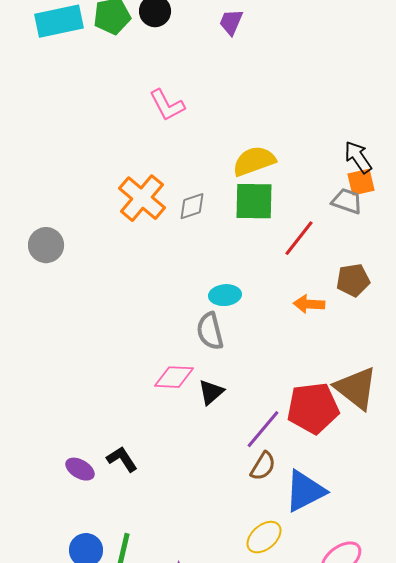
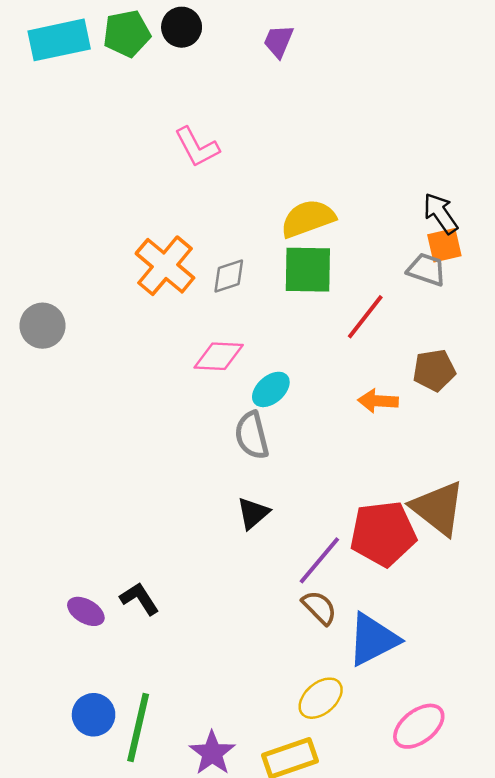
cyan ellipse: (225, 295) -> (271, 389), turned -36
pink diamond: (174, 377) -> (219, 356), moved
brown semicircle: (263, 466) -> (319, 608), turned -76

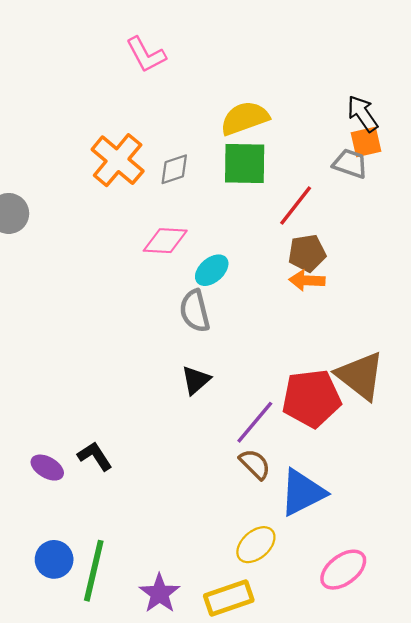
brown pentagon: (434, 370) -> (307, 253), moved

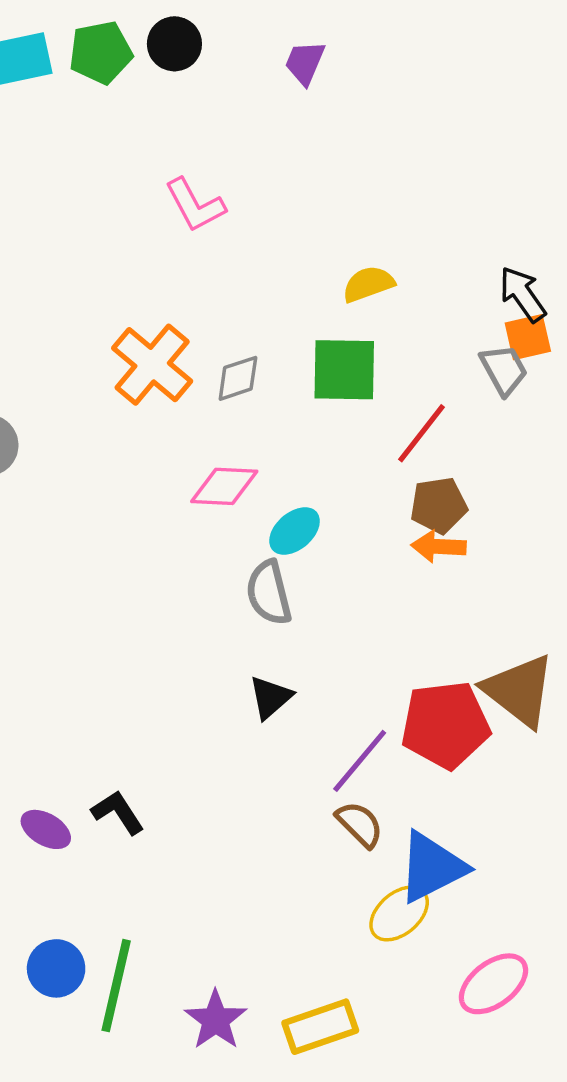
yellow semicircle: (245, 118) -> (368, 284), moved, size x0.7
gray trapezoid: (350, 164) -> (504, 370), turned 42
yellow ellipse: (256, 545) -> (399, 914), moved

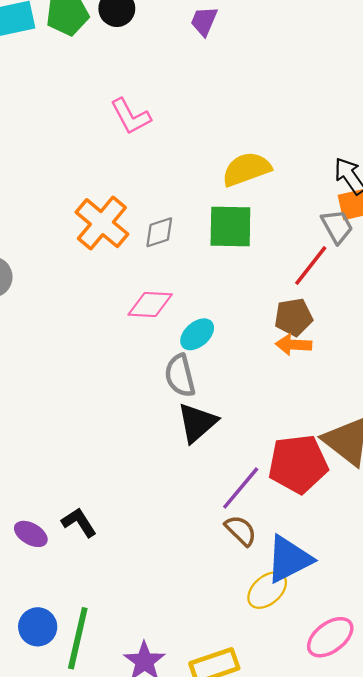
yellow semicircle: (368, 284) -> (246, 169), size x1.4
red line: (421, 433) -> (311, 265), moved
black triangle: (270, 697) -> (197, 423), moved, size x1.4

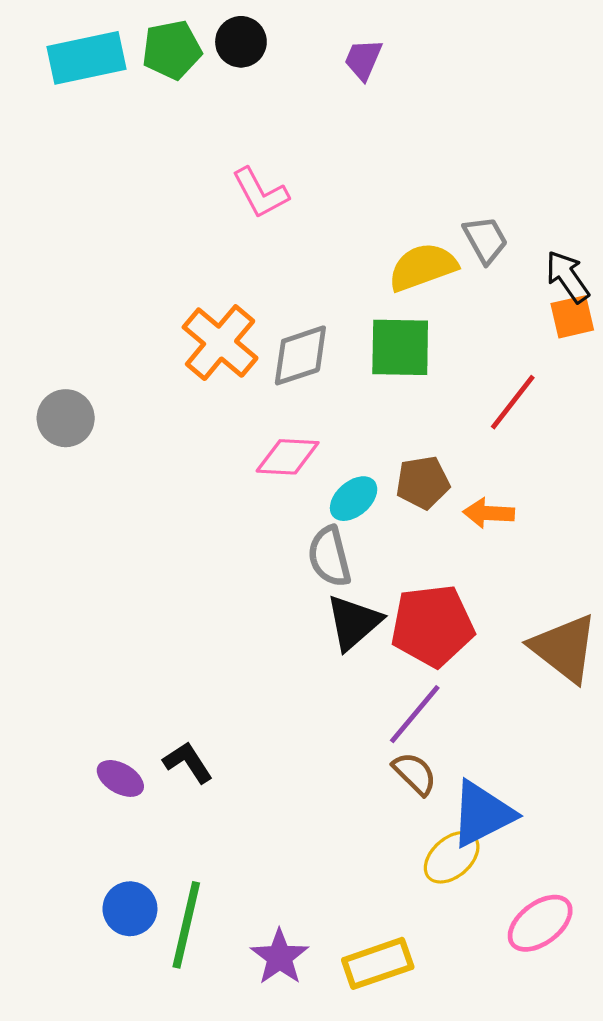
gray trapezoid: (337, 226) -> (485, 240), moved
gray diamond: (159, 232) -> (300, 355), size x1.4
brown pentagon: (293, 317) -> (423, 483), moved
red pentagon: (298, 464) -> (432, 626), moved

